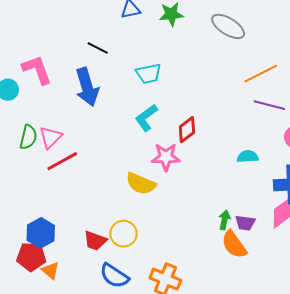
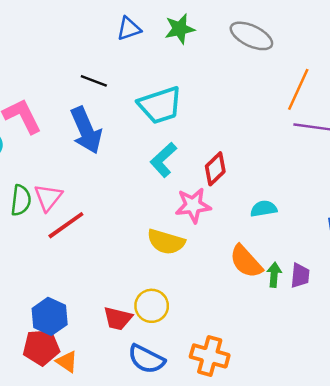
cyan trapezoid: (149, 74) -> (160, 105), size x1.4
orange line: (261, 74) -> (298, 89), turned -32
cyan semicircle: (248, 157) -> (264, 209), moved
purple trapezoid: (245, 223) -> (300, 276), turned -85
orange semicircle: (234, 245) -> (246, 262), moved

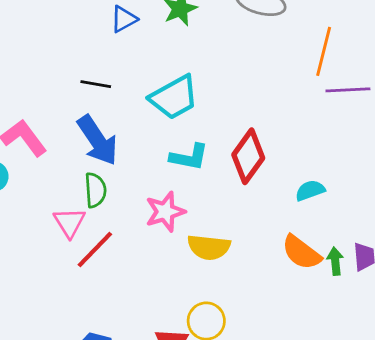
cyan L-shape: (163, 160) -> (189, 157), turned -116
red diamond: (215, 169) -> (248, 156), size x1.4
green semicircle: (21, 200) -> (95, 190), moved
pink star: (193, 205) -> (165, 212), moved

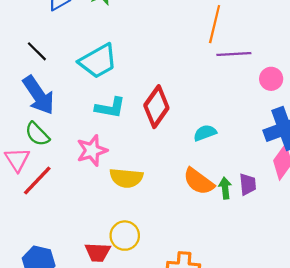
black line: (96, 84) -> (37, 51), turned 35
green semicircle: (95, 190) -> (37, 134), turned 140

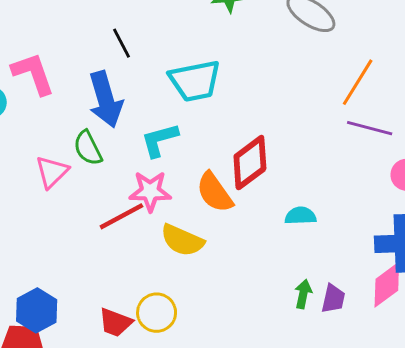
cyan L-shape: (110, 108) -> (159, 140), moved, turned 136
red line: (37, 180) -> (121, 216), moved
orange semicircle: (199, 181) -> (215, 192), moved

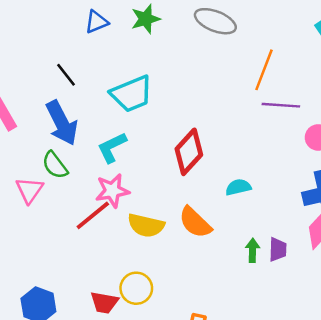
orange semicircle: (215, 192) -> (195, 222), moved

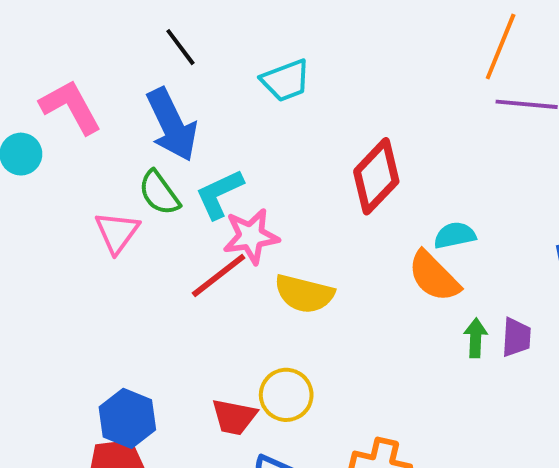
cyan trapezoid: (132, 94) -> (286, 80), size x0.7
cyan L-shape: (112, 147) -> (219, 194), moved
orange semicircle: (195, 222) -> (434, 276), moved

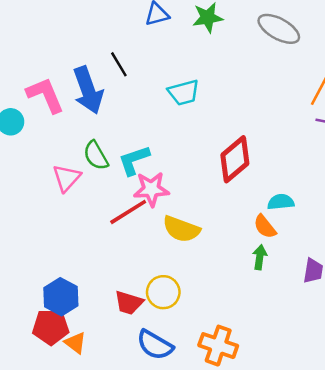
blue arrow: (172, 125) -> (88, 90), moved
orange semicircle: (434, 276) -> (265, 227), size x0.7
green arrow: (476, 338) -> (260, 257), moved

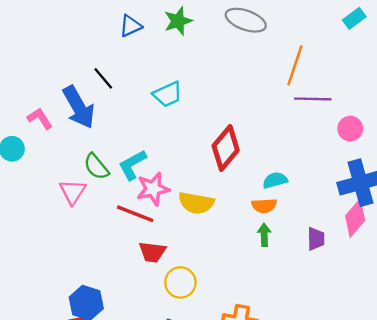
pink L-shape: (45, 95) -> (40, 119), size x0.7
red line: (128, 212) -> (135, 214), turned 63
orange semicircle: (265, 227) -> (264, 206), turned -45
yellow semicircle: (181, 229) -> (196, 203), moved
red trapezoid: (129, 303) -> (152, 252), moved

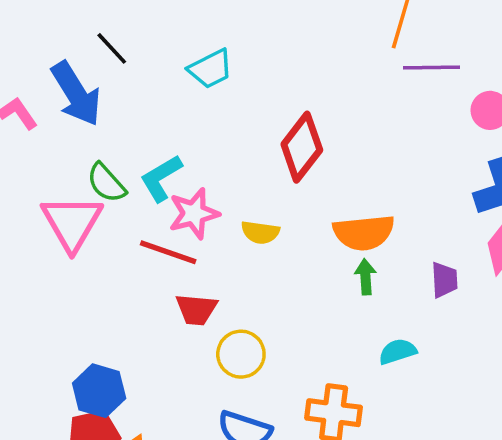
cyan semicircle: (275, 180) -> (398, 352), moved
pink triangle: (73, 192) -> (72, 223), size x1.5
yellow semicircle: (196, 203) -> (260, 232), size x0.7
orange semicircle: (264, 206) -> (364, 232), size x1.6

